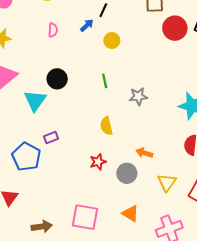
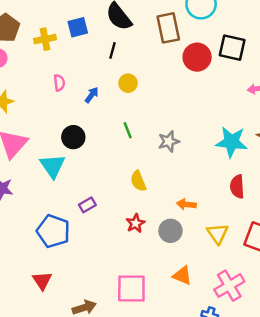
blue arrow: (87, 25) -> (92, 95), moved
purple rectangle: (51, 138) -> (87, 205), moved

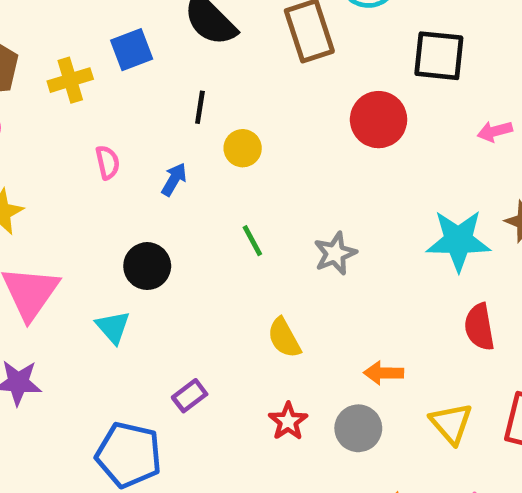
black line: (113, 50) -> (200, 107), moved
red circle: (197, 57) -> (379, 120), moved
cyan triangle: (53, 166) -> (113, 327), size x0.7

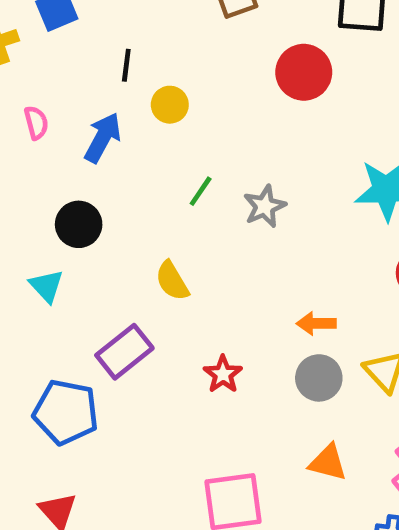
blue arrow: (174, 179) -> (103, 138), size x1.5
green line: (252, 241) -> (201, 191), moved, turned 64
yellow semicircle: (284, 338) -> (172, 281), moved
purple rectangle: (190, 396) -> (124, 352), size x1.6
gray circle: (358, 428) -> (319, 378), moved

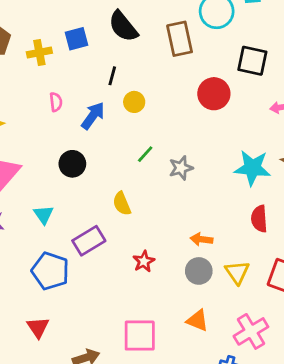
cyan triangle: (46, 286) -> (43, 215), moved

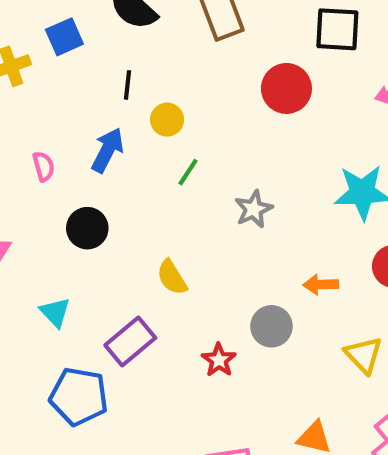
pink semicircle: (56, 102) -> (44, 166), moved
green line: (145, 154) -> (188, 172), moved
orange arrow: (202, 239) -> (321, 285), moved
gray circle: (199, 271) -> (271, 326), moved

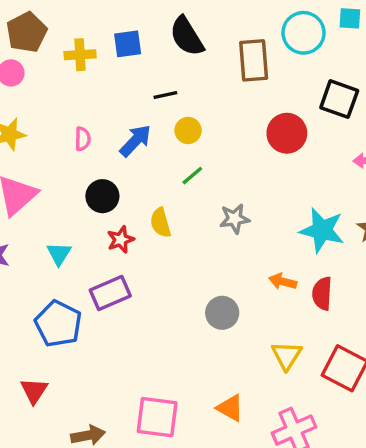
black line: (127, 85) -> (165, 95), turned 55
yellow semicircle: (172, 277) -> (161, 223), moved
orange arrow: (321, 285) -> (283, 281), moved
red star: (219, 360) -> (121, 240), moved

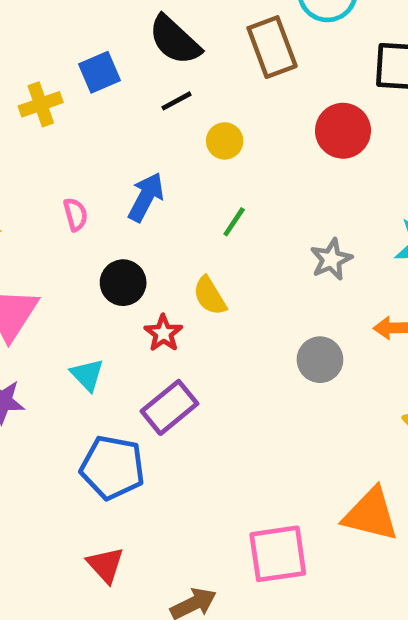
black line: (165, 95) -> (176, 101), moved
yellow circle: (188, 130) -> (225, 141), moved
gray star: (235, 219) -> (331, 259), moved
gray circle: (222, 313) -> (320, 360), moved
orange triangle: (230, 408) -> (371, 514), size x1.5

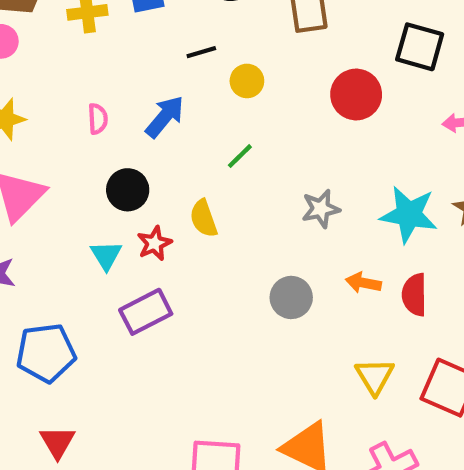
black line: (176, 101) -> (201, 52), moved
cyan triangle: (87, 375) -> (106, 255), moved
blue pentagon: (112, 468) -> (46, 353), moved, turned -30

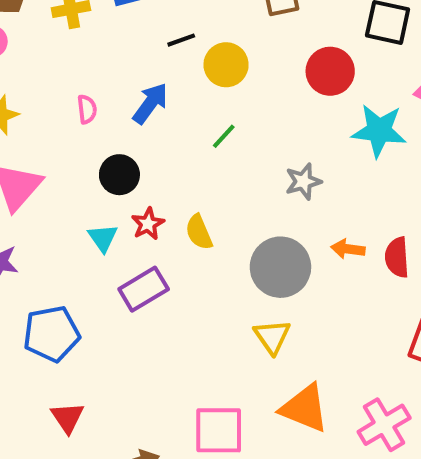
yellow circle: (247, 81) -> (226, 65), size x1.4
cyan star: (409, 214) -> (379, 131), moved
yellow semicircle: (204, 218) -> (199, 232), moved
gray circle: (291, 297) -> (280, 267), size x1.5
yellow triangle: (375, 376) -> (272, 337), moved

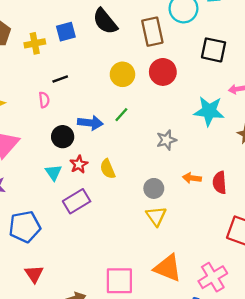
black line: (181, 40) -> (60, 79), moved
red circle: (330, 71) -> (163, 72), moved
blue arrow: (150, 103) -> (90, 123), moved, turned 60
gray circle: (280, 267) -> (154, 188), size x0.6
yellow triangle: (272, 337) -> (156, 216), moved

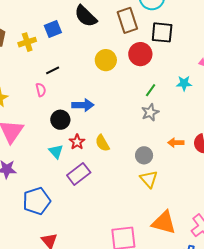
black square: (214, 50) -> (162, 32), moved
cyan star: (209, 111) -> (184, 83), size x0.6
green line: (121, 115) -> (151, 90), moved

